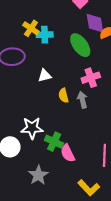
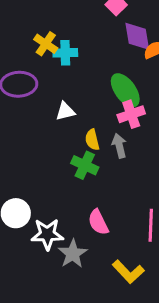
green ellipse: (80, 45) -> (125, 90), moved
white star: (32, 128) -> (47, 234), moved
green cross: (54, 142) -> (85, 165), moved
gray star: (38, 175) -> (73, 254), moved

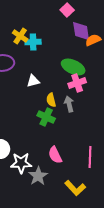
green ellipse: (125, 90) -> (73, 67), turned -30

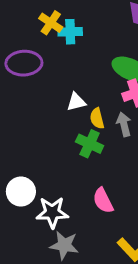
white triangle: (33, 81) -> (76, 102), moved
gray star: (38, 176) -> (64, 245), moved, turned -30

